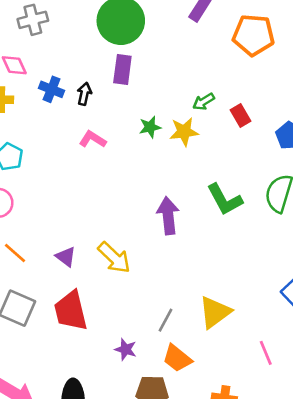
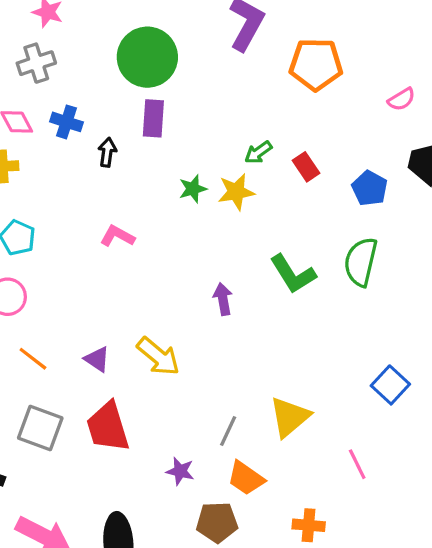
blue cross: (52, 89) -> (66, 122), moved
pink L-shape: (93, 139) -> (117, 236), moved
purple arrow: (168, 216) -> (223, 299), size x0.7

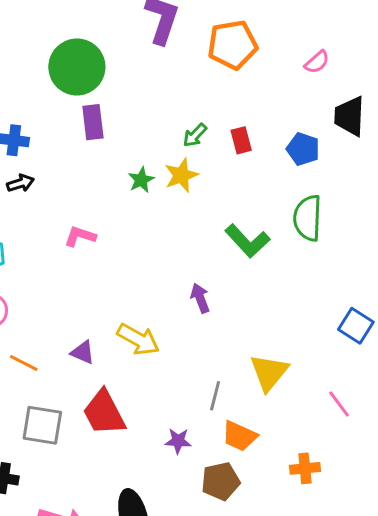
black arrow: (107, 152) -> (20, 183), moved, turned 75
red rectangle: (306, 167) -> (241, 140), turned 30
purple arrow: (223, 299) -> (200, 298), moved

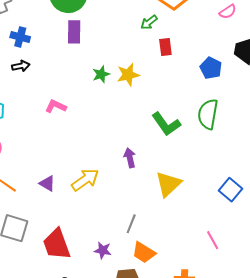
green arrow: (195, 135) -> (149, 22), moved
red rectangle: (241, 140) -> (165, 47), moved
yellow arrow: (138, 339) -> (85, 180), turned -72
yellow triangle: (269, 372) -> (168, 184), moved
red trapezoid: (104, 413) -> (57, 244), moved

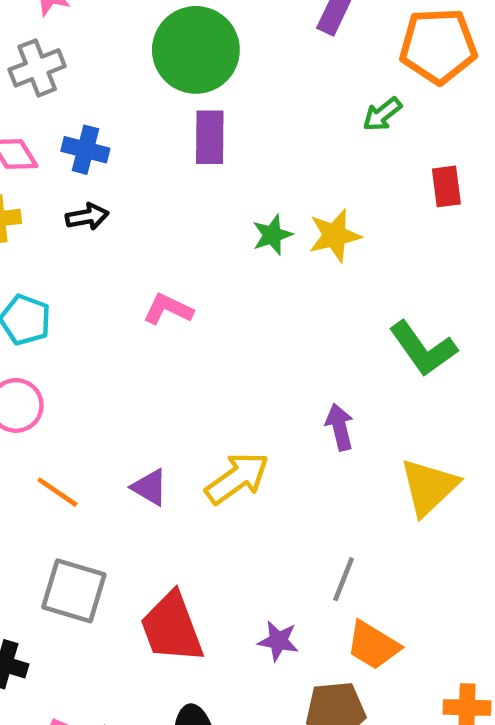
red rectangle: (165, 47) -> (446, 186), moved

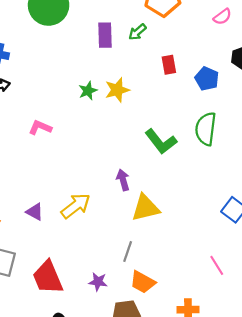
purple rectangle: (210, 137) -> (105, 35), moved
yellow triangle: (429, 487) -> (145, 208), moved, turned 32

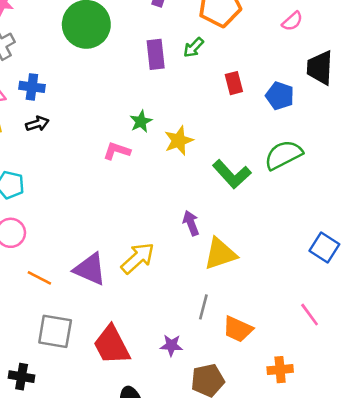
yellow star: (117, 90) -> (179, 141), moved
pink L-shape: (40, 128) -> (117, 151), moved
green semicircle: (206, 129) -> (283, 155), turned 60
purple triangle: (35, 212) -> (90, 269), size x1.6
orange trapezoid: (143, 282) -> (238, 329), moved

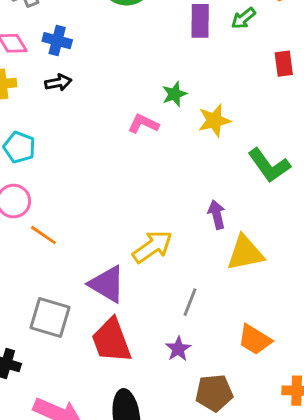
purple triangle: (90, 269) -> (107, 284), moved
orange line: (39, 278) -> (43, 235), moved
gray line: (203, 307) -> (190, 302), moved
purple star: (171, 345) -> (178, 349), turned 30

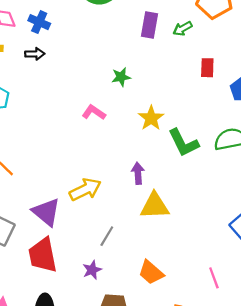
yellow star: (214, 120) -> (151, 118), moved, turned -30
pink L-shape: (143, 124) -> (94, 112), moved

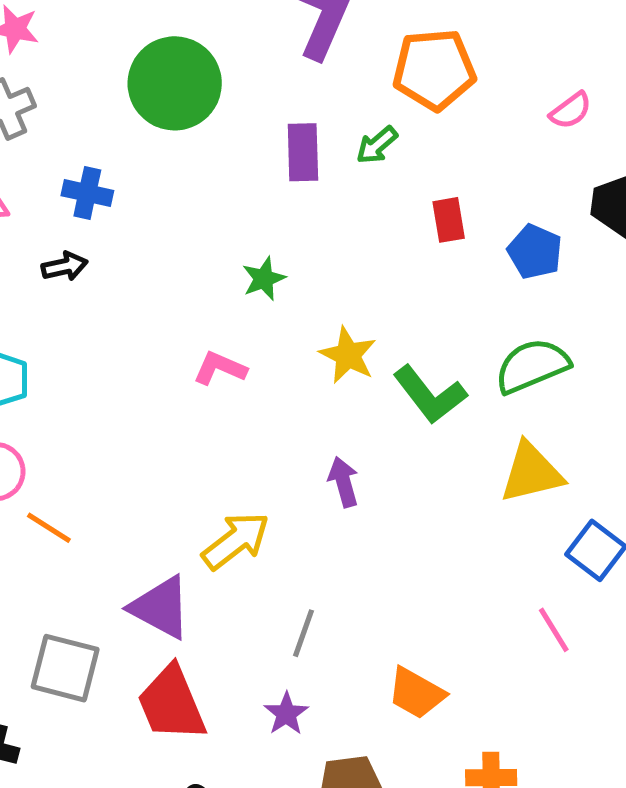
blue cross: (39, 22) -> (87, 193), moved
yellow triangle: (155, 206) -> (531, 473), moved
pink line: (214, 278) -> (554, 630), moved

